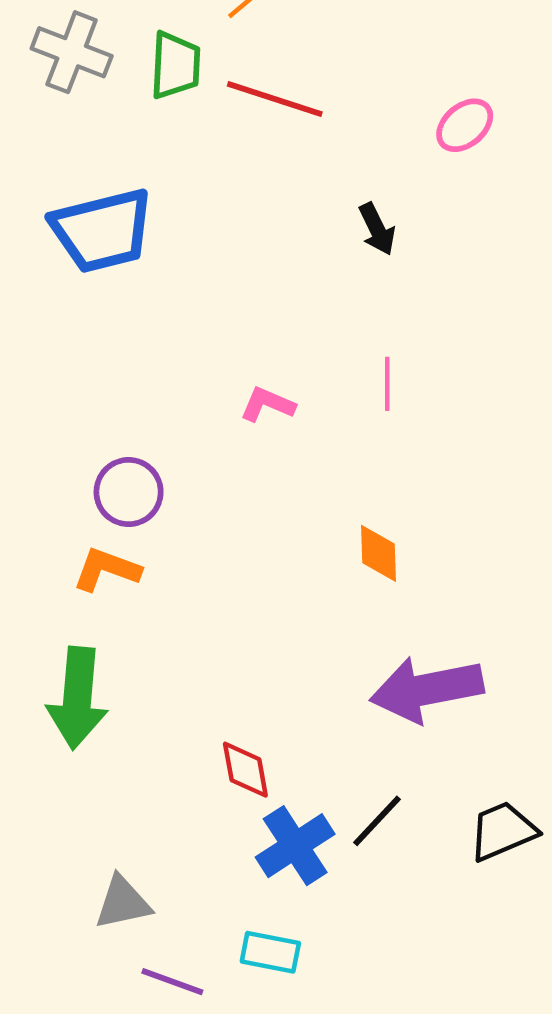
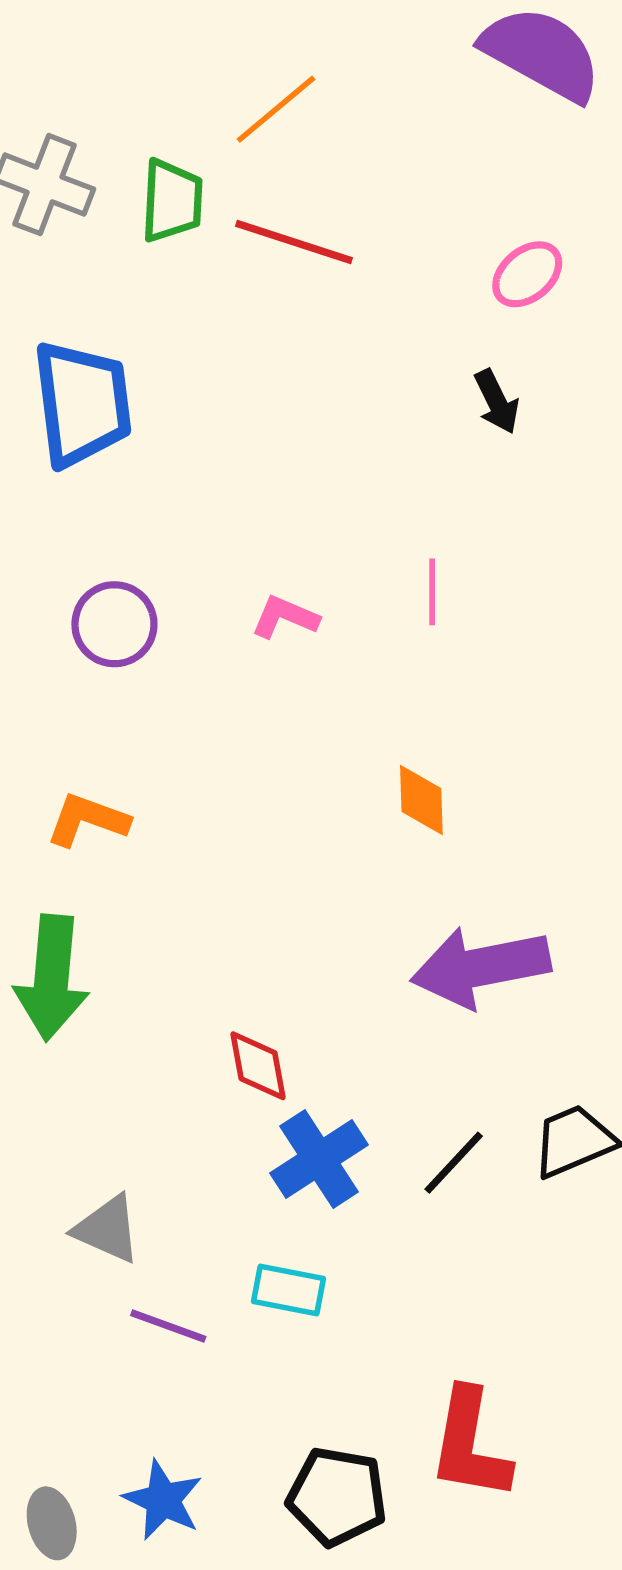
black arrow: (377, 229) -> (497, 402), moved
blue trapezoid: (102, 230) -> (82, 404), turned -83
purple circle: (129, 492) -> (114, 624), moved
black line: (377, 821) -> (454, 1163), moved
gray triangle: (123, 903) -> (107, 1229), turned 36

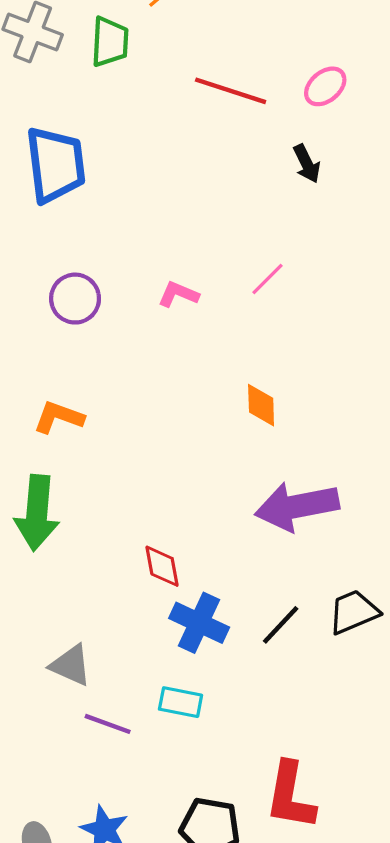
red line: (294, 242) -> (231, 91), moved
pink line: (432, 592) -> (268, 279), turned 45
blue cross: (319, 1159) -> (199, 623), turned -32

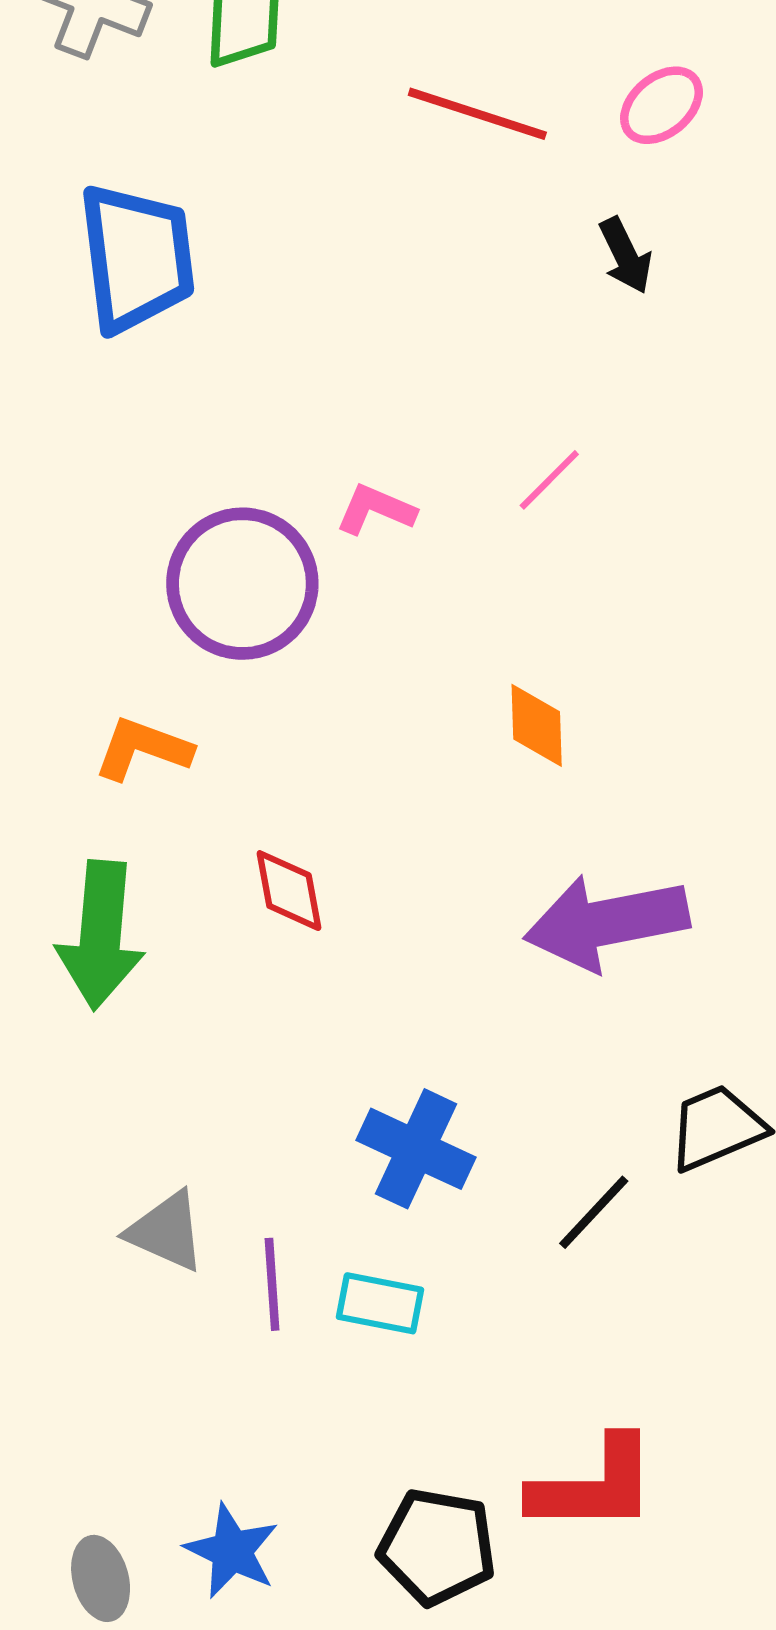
purple circle: (75, 299) -> (242, 584), moved, size x1.5
red diamond: (162, 566) -> (289, 891), moved
black line: (281, 625) -> (594, 1212), moved
purple line: (108, 724) -> (272, 1284), moved, turned 66
red L-shape: (290, 796) -> (594, 1485), turned -100

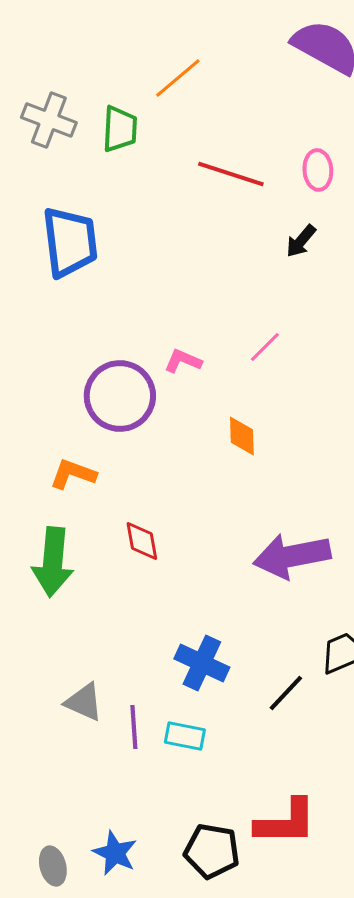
pink ellipse: (661, 105) -> (318, 170), turned -54
black arrow: (626, 256) -> (301, 241), turned 66
orange diamond: (537, 725) -> (242, 436), moved

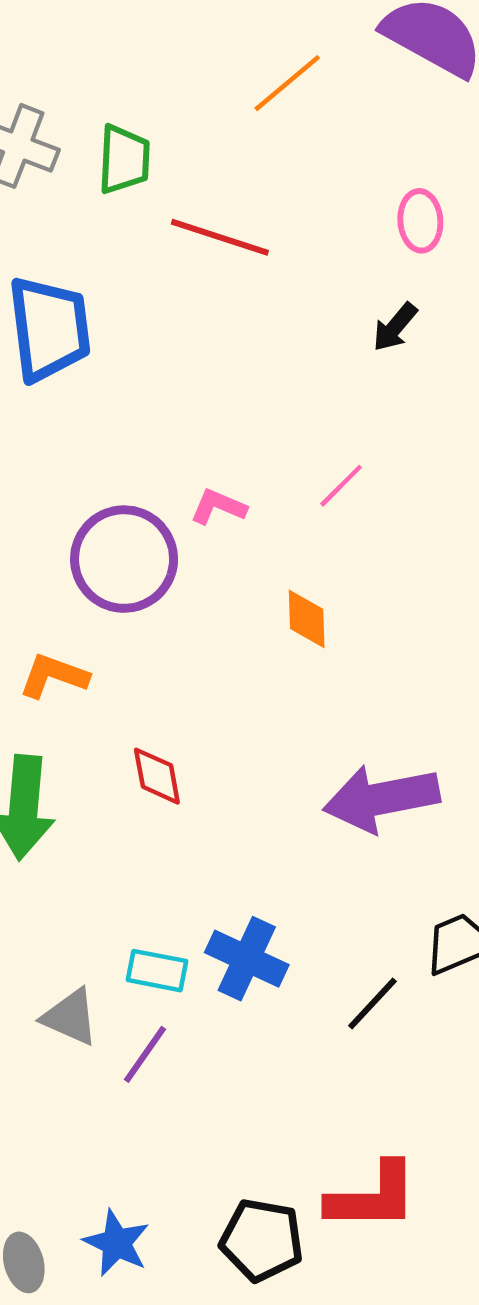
orange line: (178, 78) -> (287, 83), moved
red line: (231, 174) -> (220, 237), moved
purple line: (134, 727) -> (145, 1054), turned 39
cyan rectangle: (185, 736) -> (157, 971), moved

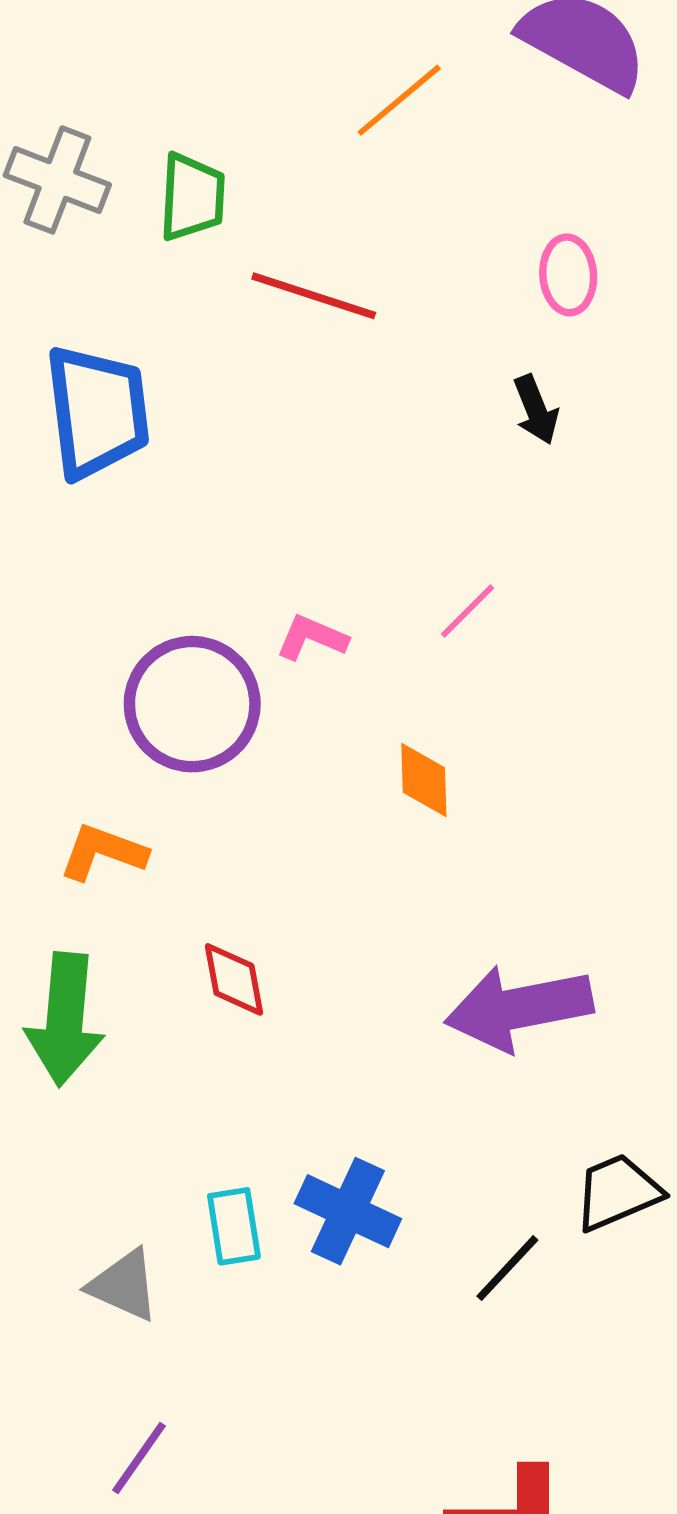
black arrow: (395, 327) -> (536, 410), turned -62
cyan rectangle: (157, 971) -> (234, 1226), turned 70
purple line: (145, 1054) -> (139, 1458), moved

